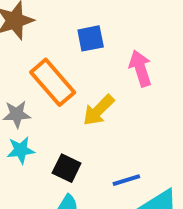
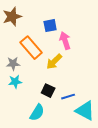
pink arrow: (140, 68) -> (65, 41), moved
black square: (67, 168) -> (48, 91), moved

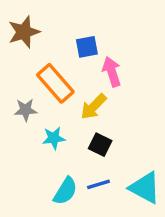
cyan star: (15, 82) -> (54, 138), moved
black square: (48, 91) -> (100, 145), moved
blue line: (68, 97) -> (98, 184), moved

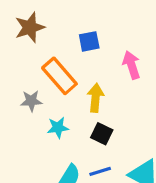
pink arrow: (112, 72) -> (131, 65), moved
yellow arrow: (94, 107) -> (95, 98), turned 140

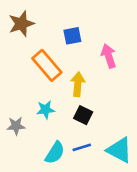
gray star: (31, 101) -> (16, 126), moved

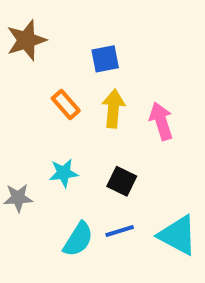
pink arrow: (109, 56) -> (161, 121), moved
orange rectangle: (47, 65) -> (66, 105), size x0.6
yellow arrow: (78, 84) -> (113, 109), moved

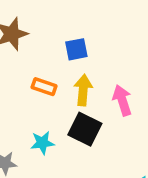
orange rectangle: (66, 105) -> (44, 87), turned -30
black square: (122, 181) -> (85, 129), moved, size x1.4

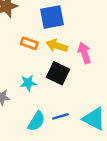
blue square: (76, 49) -> (52, 17), size x1.5
yellow arrow: (83, 90) -> (57, 46), turned -78

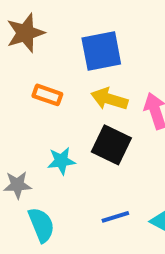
orange rectangle: (29, 43) -> (47, 95), moved
cyan semicircle: (36, 121) -> (41, 225), moved, turned -54

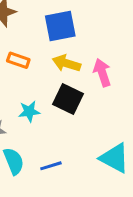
blue line: (115, 217) -> (51, 166), moved

